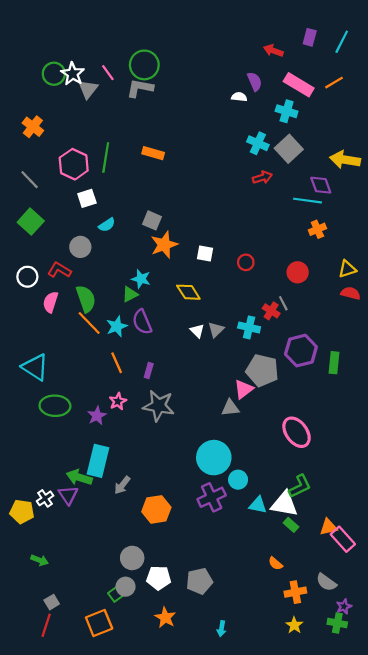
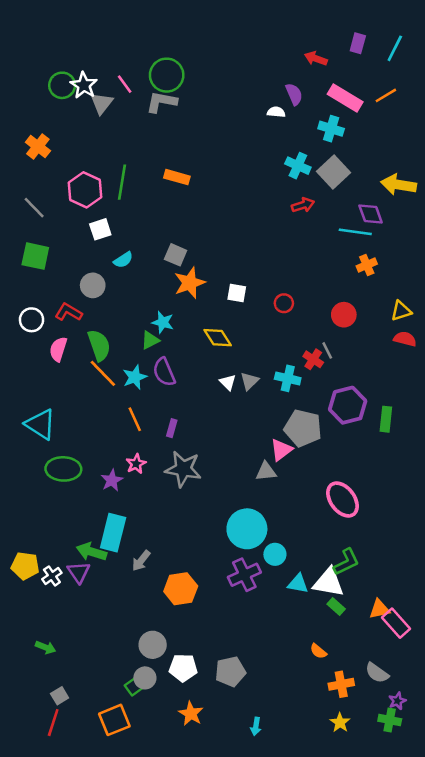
green square: (31, 222) -> (35, 256), turned -30
yellow pentagon: (22, 512) -> (25, 566), moved

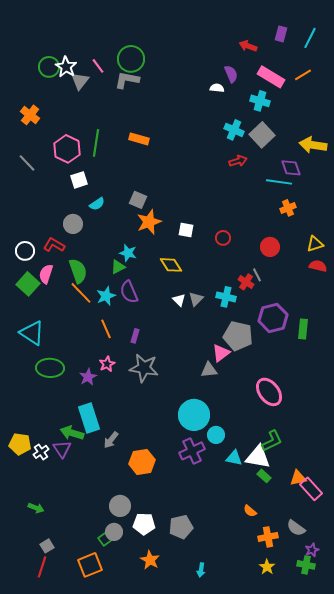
green square: (35, 256) -> (28, 284), moved, turned 30
cyan rectangle: (113, 533) -> (89, 418), turned -32

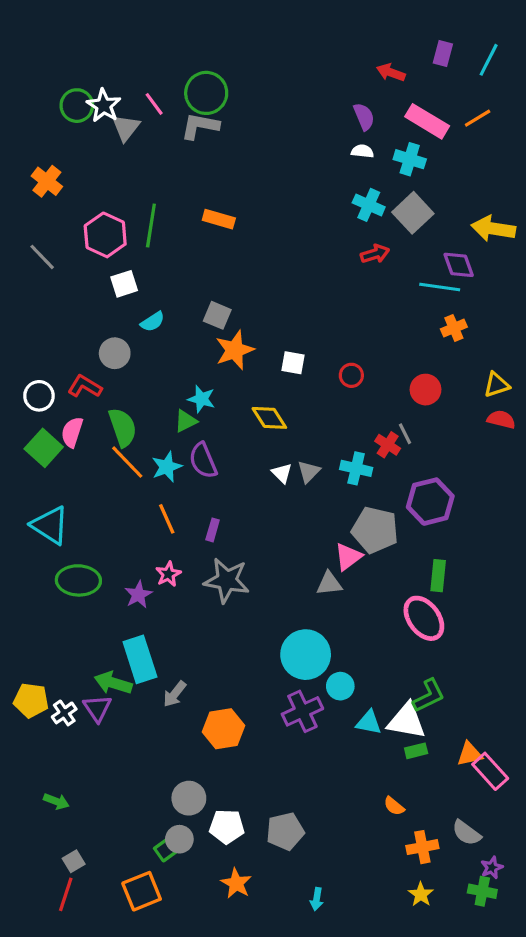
white semicircle: (217, 88) -> (362, 151), moved
green rectangle: (303, 329) -> (438, 576), moved
green rectangle: (264, 476) -> (416, 751), turned -56

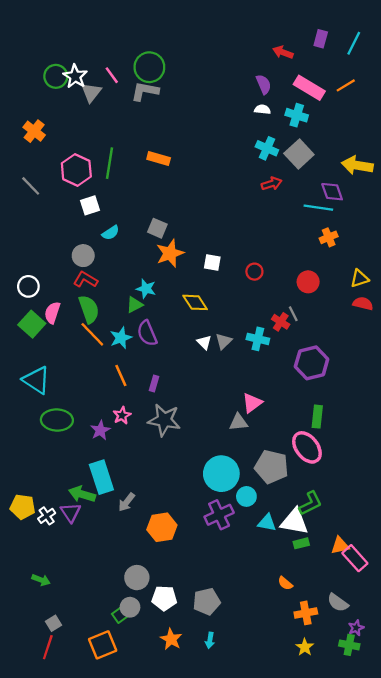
red L-shape: (85, 386) -> (85, 280), moved
gray pentagon: (375, 530) -> (272, 467), moved
cyan arrow: (317, 899) -> (210, 640), moved

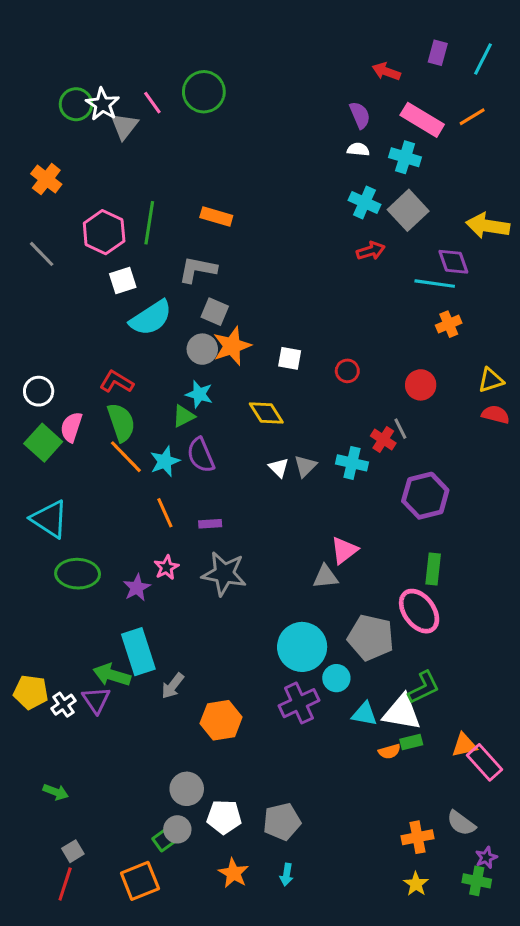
gray L-shape: (145, 91) -> (198, 270), moved
cyan semicircle: (111, 233) -> (151, 318), size x1.8
gray circle: (83, 256) -> (202, 349), moved
purple rectangle: (154, 383) -> (210, 524), turned 70
orange semicircle: (285, 583) -> (389, 751), moved, turned -56

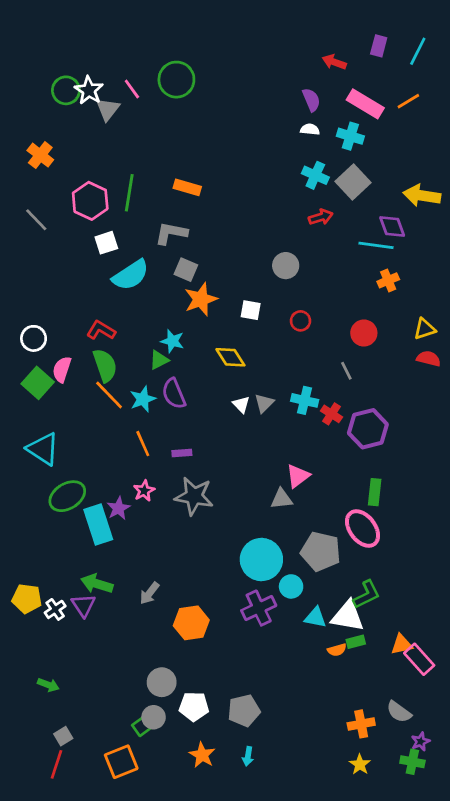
gray circle: (202, 349) -> (286, 266), moved
red cross: (383, 440) -> (332, 414), moved
green ellipse: (78, 574) -> (67, 496), turned -33
cyan rectangle: (138, 652) -> (98, 524), moved

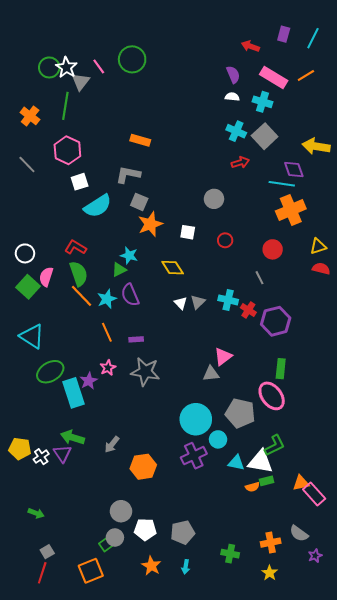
green line: (129, 193) -> (65, 106), moved
orange cross: (388, 280) -> (291, 210), size x1.8
green cross: (412, 762) -> (230, 554), moved

